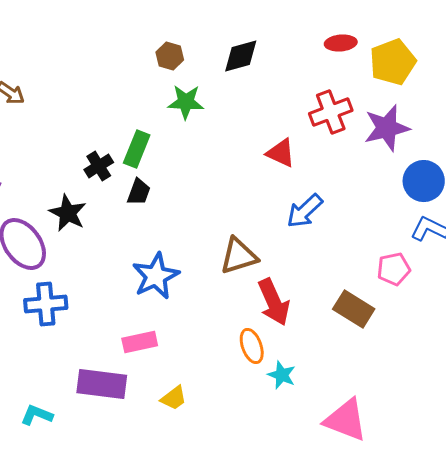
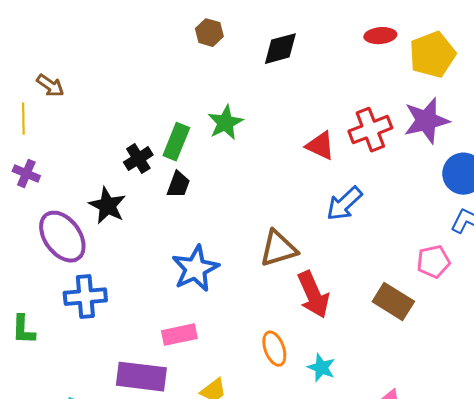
brown hexagon: (170, 56) -> (209, 33), moved
green star: (186, 102) -> (225, 123), moved, turned -30
red cross: (331, 112) -> (370, 130), moved
orange ellipse: (252, 346) -> (274, 349), moved

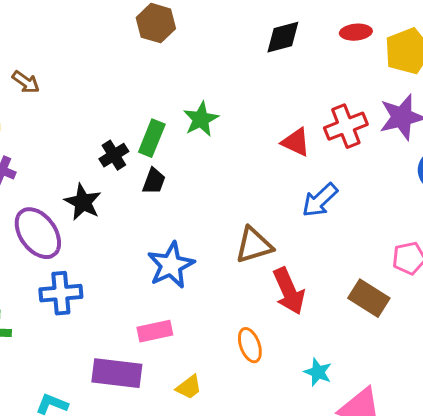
brown hexagon: (209, 33) -> (156, 23), moved, size x1.4
black diamond: (280, 49) -> (283, 37), moved
cyan star: (321, 368) -> (318, 372), moved

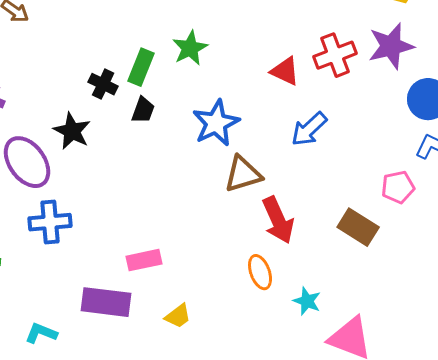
black cross: (114, 155) -> (103, 84), turned -32
blue star: (171, 265) -> (216, 123), moved
orange ellipse: (250, 345) -> (260, 272), moved

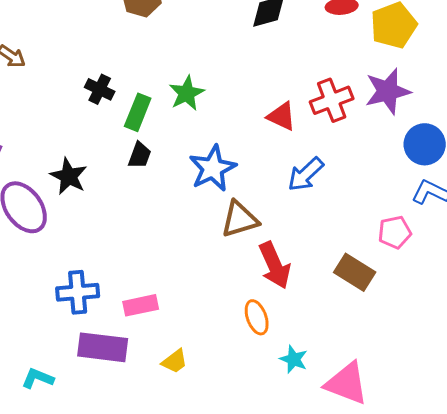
black cross: (103, 84) -> (100, 89), moved
blue cross: (50, 222) -> (78, 292), moved
cyan star: (307, 301) -> (294, 359), moved

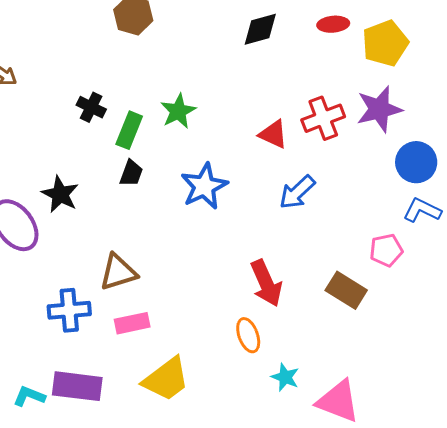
brown triangle: (240, 219) -> (118, 272), moved
purple rectangle: (103, 347) -> (77, 386), moved
yellow trapezoid: (175, 361) -> (166, 379), size x1.8

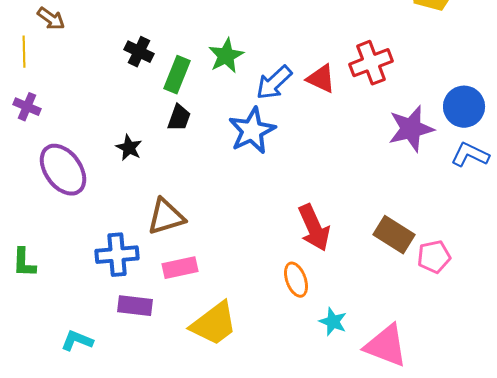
purple star: (379, 109) -> (411, 129), moved
blue arrow: (297, 192) -> (274, 83), moved
black star: (60, 194) -> (129, 148), moved, size x0.7
pink pentagon: (386, 250) -> (434, 257), moved
purple rectangle: (77, 386) -> (135, 306), moved, size x0.7

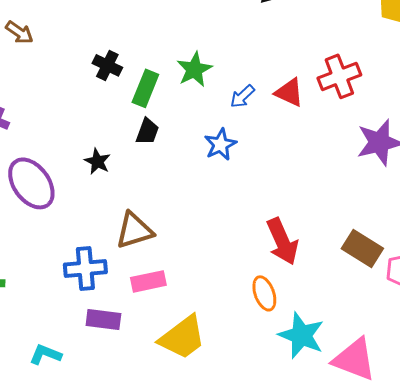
blue arrow: (274, 83) -> (242, 96), size x0.7
blue star: (252, 131) -> (220, 144), size x0.7
cyan star: (333, 322) -> (301, 335), size x1.6

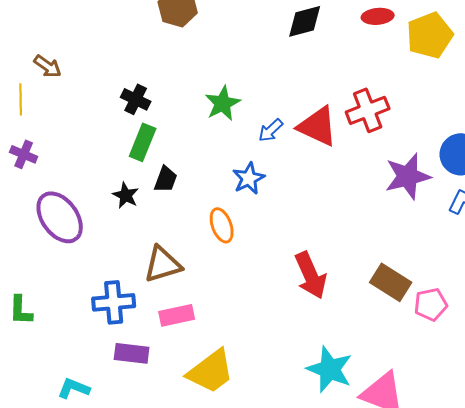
green rectangle: (145, 88) -> (143, 142), moved
red triangle: (289, 92) -> (318, 126), size x1.4
black trapezoid: (147, 131) -> (166, 179), moved
orange ellipse: (264, 293) -> (222, 225), moved

